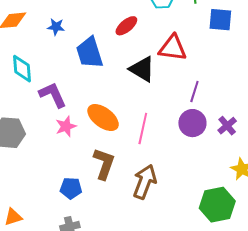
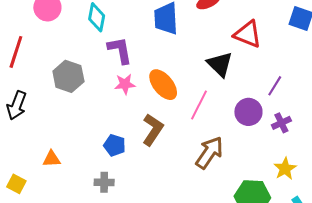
black triangle: (142, 69) -> (220, 64), moved
purple line: (194, 92) -> (275, 86), moved
brown arrow: (145, 182) -> (209, 153), moved

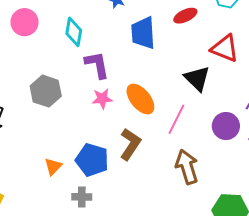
blue pentagon: (115, 145) -> (92, 160), size x1.5
brown arrow: (209, 153) -> (187, 167), turned -52
orange triangle: (52, 159) -> (53, 166), moved, turned -42

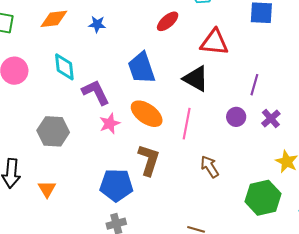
blue trapezoid: (143, 33) -> (141, 68), moved
purple circle: (226, 126) -> (236, 117), size x0.7
orange triangle: (53, 166) -> (47, 189), moved
brown arrow: (187, 167) -> (210, 167), size x0.7

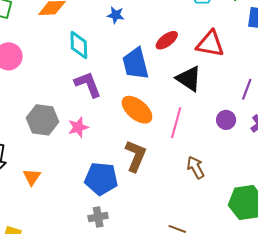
red ellipse: (168, 21) -> (167, 40), moved
blue star: (97, 24) -> (116, 15), moved
cyan diamond: (64, 67) -> (79, 45), moved
pink star: (110, 124) -> (78, 127), moved

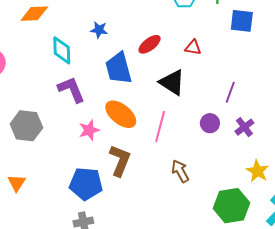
blue star: (116, 15) -> (99, 30), moved
red triangle: (210, 44) -> (193, 47), size x0.6
pink star: (78, 127) -> (89, 130), moved

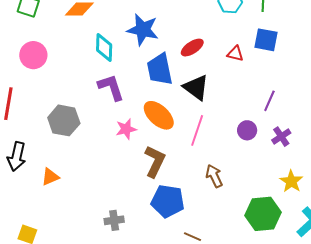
blue square: (242, 21) -> (266, 40), moved
blue star: (99, 30) -> (143, 30), size x1.8
black triangle: (172, 82) -> (196, 87), moved
orange triangle: (17, 183) -> (50, 177), turned 30
blue pentagon: (86, 184) -> (168, 201), moved

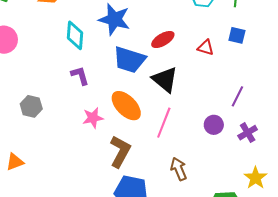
blue square: (266, 40) -> (237, 35), size x0.7
blue trapezoid: (160, 69) -> (129, 60), turned -64
purple L-shape: (111, 87) -> (80, 76), size x0.7
gray hexagon: (64, 120) -> (31, 106), size x0.7

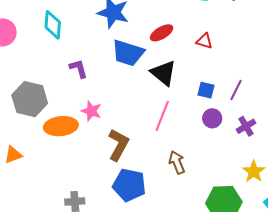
cyan diamond: (75, 35) -> (53, 25), moved
blue square: (237, 35) -> (206, 90), moved
gray hexagon: (31, 106) -> (30, 99), size x1.6
orange ellipse: (126, 106) -> (61, 126), moved, turned -52
pink star: (93, 118) -> (91, 111), turned 30

